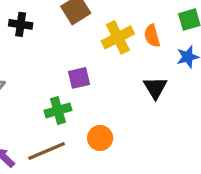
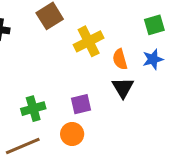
orange semicircle: (152, 36) -> (120, 59), moved
purple square: (79, 78) -> (81, 104), moved

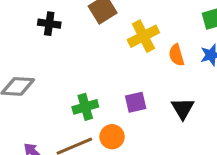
black triangle: (123, 88) -> (183, 108), moved
orange circle: (72, 134) -> (112, 137), moved

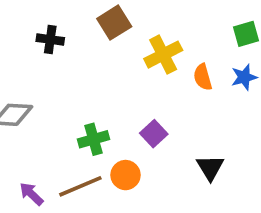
purple square: (136, 102) -> (154, 134), turned -30
black triangle: (183, 108) -> (210, 168), moved

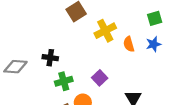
black cross: (50, 40) -> (50, 58), moved

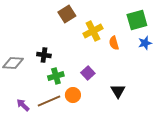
green square: (155, 18) -> (137, 20), size x1.5
blue star: (154, 44) -> (145, 43), moved

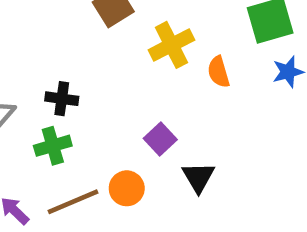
green cross: (56, 76) -> (53, 146), moved
black triangle: (118, 91) -> (198, 177), moved

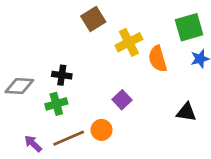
orange semicircle: (219, 72) -> (158, 59), size x1.4
black triangle: (198, 177) -> (186, 112), moved, turned -50

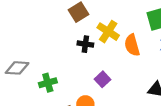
yellow cross: (129, 42) -> (108, 32), turned -30
black cross: (62, 75) -> (85, 44), moved

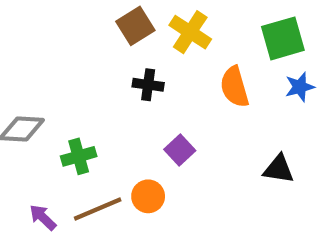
yellow cross: (108, 32) -> (190, 32), moved

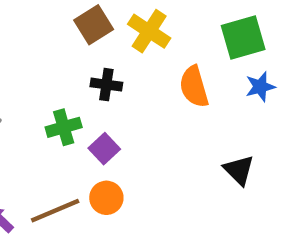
purple square: (180, 150) -> (104, 149), moved
green cross: (79, 156) -> (64, 127), moved
black triangle: (279, 169) -> (239, 170), turned 36

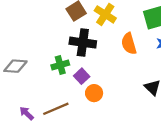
black cross: (106, 85) -> (83, 43), size x1.6
orange circle: (106, 198) -> (94, 93), moved

